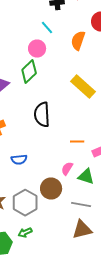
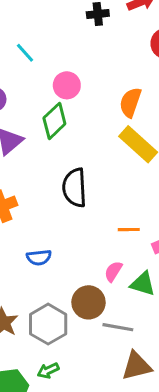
cyan line: (47, 28) -> (25, 53), moved
orange semicircle: (78, 40) -> (130, 102), moved
gray line: (81, 204) -> (118, 327), moved

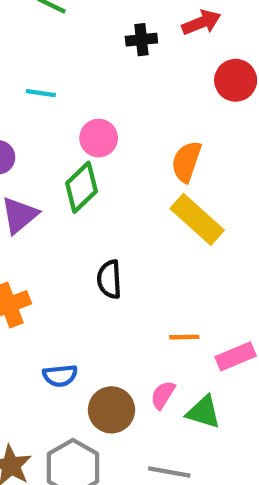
cyan line: (25, 53) -> (41, 93), turned -40
black semicircle: (75, 188) -> (109, 279), size x0.7
brown circle: (88, 302) -> (111, 410), moved

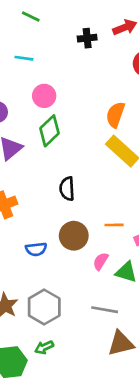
cyan line: (41, 93) -> (24, 58), moved
pink circle: (99, 138) -> (44, 96), moved
brown circle: (111, 410) -> (74, 236), moved

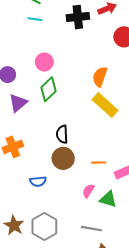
black cross: (87, 38) -> (78, 17), size x1.5
cyan line: (24, 58) -> (35, 19), moved
brown circle: (74, 236) -> (63, 158), moved

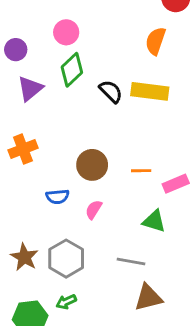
orange semicircle: (100, 77) -> (156, 41), moved
yellow rectangle: (105, 105) -> (150, 91), turned -35
black semicircle: (62, 134) -> (111, 91), moved, turned 138
pink semicircle: (88, 191) -> (94, 210), moved

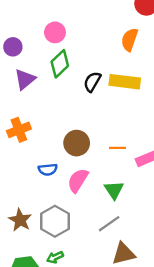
black semicircle: (111, 91) -> (92, 82), turned -105
pink semicircle: (94, 210) -> (78, 180), size x1.5
green triangle: (154, 221) -> (114, 190), moved, turned 40
gray line: (131, 261) -> (109, 224), turned -45

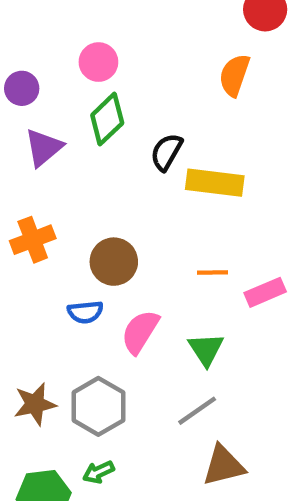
yellow rectangle: (125, 82) -> (215, 183), moved
brown circle: (77, 143) -> (114, 262), moved
brown star: (20, 220) -> (35, 404), turned 30

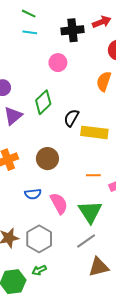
pink circle: (98, 62) -> (58, 63), moved
brown circle: (114, 262) -> (47, 159), moved
pink semicircle: (140, 332) -> (59, 203), turned 120
green triangle: (206, 349) -> (90, 212), size x1.4

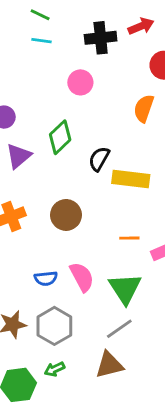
blue semicircle: (33, 194) -> (46, 278), moved
brown triangle: (99, 267) -> (109, 365), moved

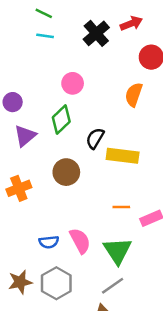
black cross: (101, 38) -> (96, 33), turned -35
pink circle: (80, 82) -> (73, 83), moved
brown circle: (66, 215) -> (66, 172), moved

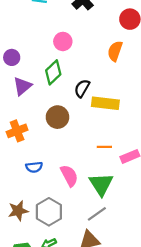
blue semicircle: (49, 242) -> (34, 167), moved

